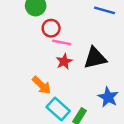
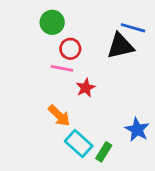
pink line: (62, 42) -> (62, 68), moved
black triangle: (95, 58) -> (120, 46), moved

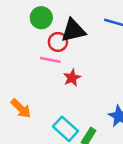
black triangle: (120, 46) -> (73, 30), moved
orange arrow: (59, 116) -> (21, 108), moved

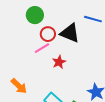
black triangle: (73, 30) -> (70, 33), moved, turned 35
pink line: (50, 60) -> (42, 48), turned -42

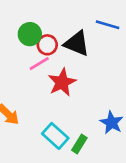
green circle: (35, 15) -> (30, 34), moved
red star: (59, 62) -> (62, 82), size x1.5

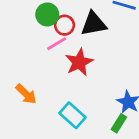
black triangle: (77, 44) -> (94, 24), turned -32
green rectangle: (79, 144) -> (119, 123), moved

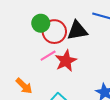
red circle: (64, 25) -> (54, 32), size x1.5
pink line: (57, 44) -> (48, 56), moved

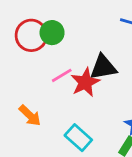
black triangle: (77, 31) -> (103, 67), moved
red circle: (54, 32) -> (31, 35), moved

